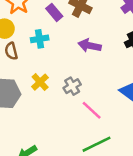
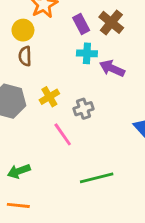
cyan cross: (40, 39) -> (87, 53), moved
pink line: (92, 110) -> (63, 134), moved

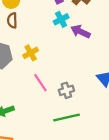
cyan cross: (87, 53) -> (61, 19), turned -32
gray cross: (83, 109) -> (66, 90), moved

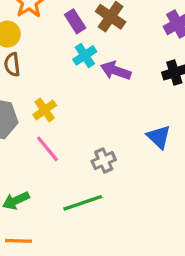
pink line: (40, 83) -> (47, 149), moved
green line: (66, 118) -> (83, 203), moved

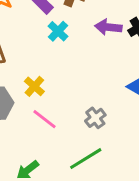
purple arrow: (116, 71) -> (108, 27), moved

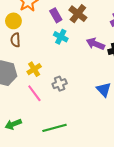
cyan cross: (58, 31) -> (61, 37), turned -32
gray cross: (95, 118) -> (60, 84), moved

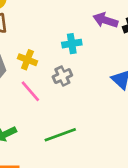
cyan cross: (61, 37) -> (72, 44), moved, turned -32
yellow cross: (34, 69) -> (27, 60), turned -32

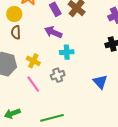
purple arrow: (105, 20) -> (53, 32), moved

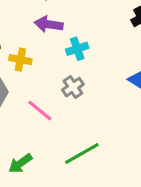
yellow cross: (33, 61) -> (20, 60), moved

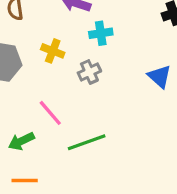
yellow cross: (20, 60) -> (53, 51), moved
pink line: (40, 110) -> (50, 113), moved

